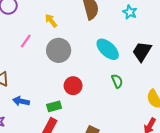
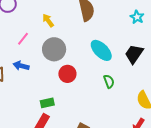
cyan star: (130, 12) -> (137, 17), moved
red circle: (73, 86) -> (67, 74), moved
blue arrow: (21, 101) -> (21, 66), moved

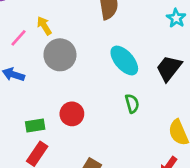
yellow arrow: (48, 20) -> (44, 26), moved
red circle: (67, 74) -> (72, 114), moved
green rectangle: (47, 103) -> (35, 126), moved

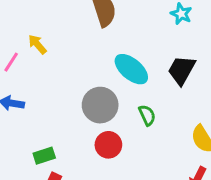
gray circle: (60, 55) -> (100, 105), moved
red circle: (72, 114) -> (108, 145), moved

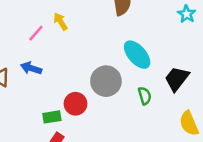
black trapezoid: (182, 70) -> (177, 79), moved
red circle: (108, 145) -> (76, 104), moved

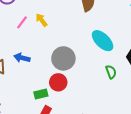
pink line: (36, 33) -> (22, 22), moved
gray circle: (106, 81) -> (63, 58), moved

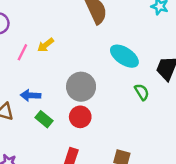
yellow arrow: (41, 20) -> (46, 45), turned -80
green rectangle: (41, 94) -> (44, 119), moved, turned 64

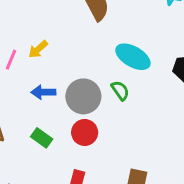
green semicircle: (142, 92) -> (120, 90), moved
blue arrow: (30, 95) -> (43, 92), moved

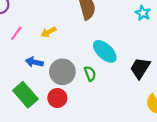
yellow arrow: (38, 49) -> (49, 32), moved
green rectangle: (42, 138) -> (25, 95), size x1.6

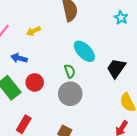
gray circle: (62, 72) -> (70, 94), moved
red circle: (57, 98) -> (35, 82), moved

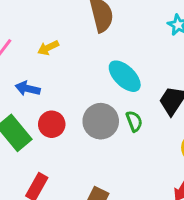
green semicircle: (70, 71) -> (134, 121), moved
gray circle: (70, 94) -> (101, 121), moved

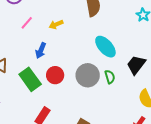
blue arrow: (28, 89) -> (41, 50), turned -84

